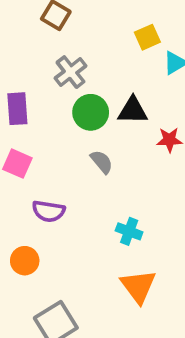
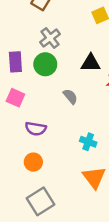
green circle: (91, 112) -> (45, 64), moved
orange circle: (25, 261) -> (33, 162), moved

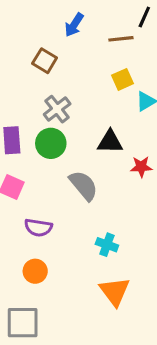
gray semicircle: (70, 96) -> (84, 185), size x1.5
gray square: (41, 201) -> (23, 323), moved, turned 32

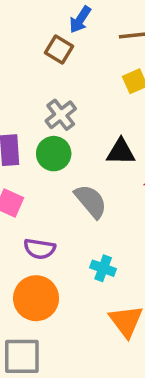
brown square: (45, 61) -> (59, 50), moved
cyan cross: (107, 245) -> (103, 268), moved
orange circle: (35, 271) -> (36, 298), size x1.6

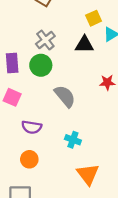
black triangle: (121, 152) -> (84, 45), moved
orange circle: (36, 298) -> (29, 159), size x0.6

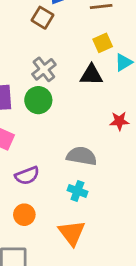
gray semicircle: (65, 96) -> (82, 156), moved, turned -40
purple semicircle: (32, 127) -> (27, 176), turned -30
orange triangle: (88, 174) -> (72, 233), moved

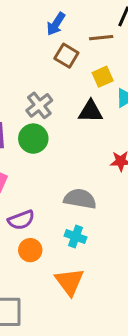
brown square: (43, 18) -> (66, 56), moved
orange circle: (24, 215) -> (30, 250), moved

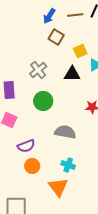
brown line: (101, 38) -> (75, 15), moved
green circle: (33, 139) -> (43, 101), moved
cyan cross: (75, 237) -> (68, 165), moved

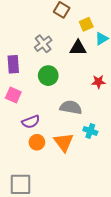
cyan cross: (68, 165) -> (90, 131), moved
orange triangle: (58, 187) -> (64, 142), moved

